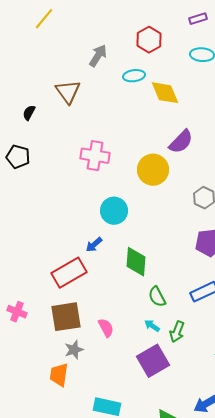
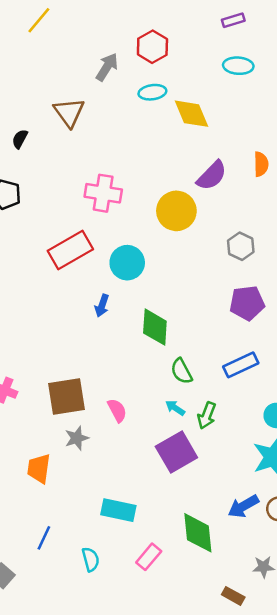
red hexagon: (149, 40) -> (152, 47), moved
blue arrow: (94, 245) -> (102, 306), turned -30
red rectangle: (69, 273) -> (70, 250), moved
orange trapezoid: (59, 375) -> (39, 468), moved

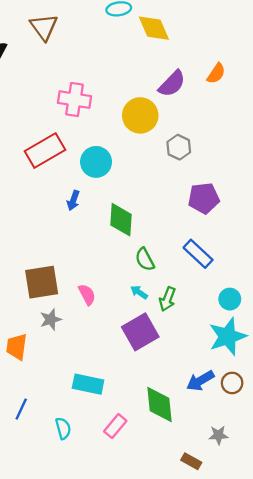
orange semicircle: (261, 164) -> (216, 73), turned 35
gray hexagon: (241, 246) -> (179, 147), moved
blue rectangle: (241, 365) -> (198, 254), turned 68

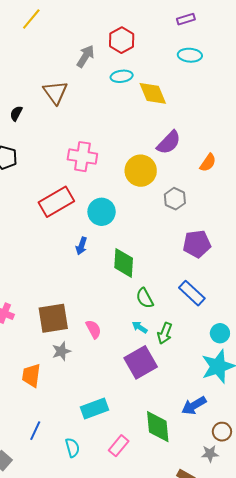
orange semicircle: (216, 73) -> (208, 163), moved
brown circle: (232, 383) -> (222, 432), moved
cyan rectangle: (88, 384) -> (95, 409), turned -32

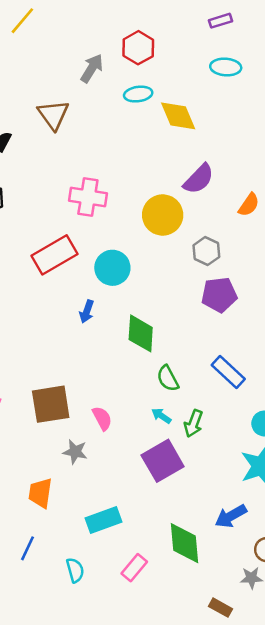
purple pentagon: (197, 244) -> (219, 295), moved
gray star: (61, 351) -> (75, 452), moved, turned 30
orange trapezoid: (31, 375) -> (40, 493), moved

